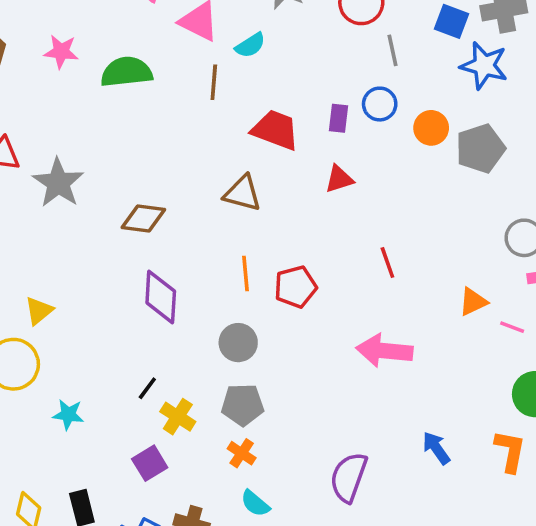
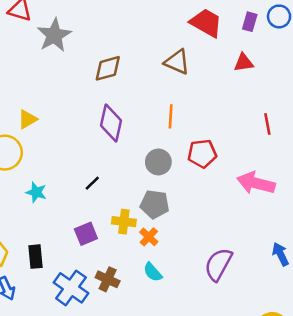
brown diamond: (143, 218) -> (108, 68), turned -32
red pentagon: (296, 287) -> (202, 154), moved
yellow cross: (178, 417) -> (124, 222), moved, turned -35

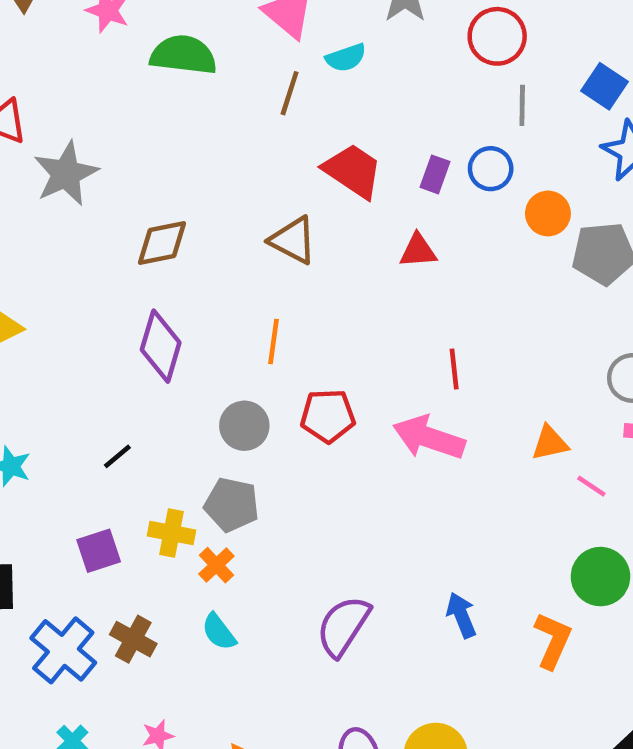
pink arrow: (256, 183) -> (429, 438), moved

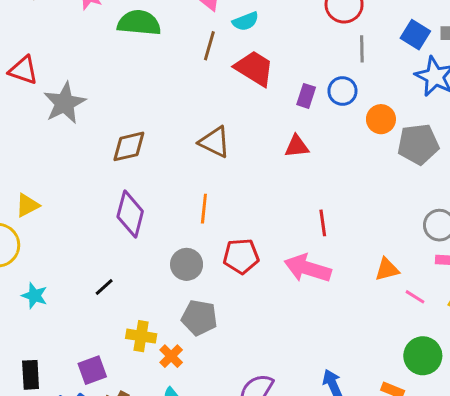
red trapezoid: (353, 171) -> (254, 68), moved
gray pentagon: (232, 505) -> (199, 318), moved
purple square: (99, 551) -> (92, 370), moved

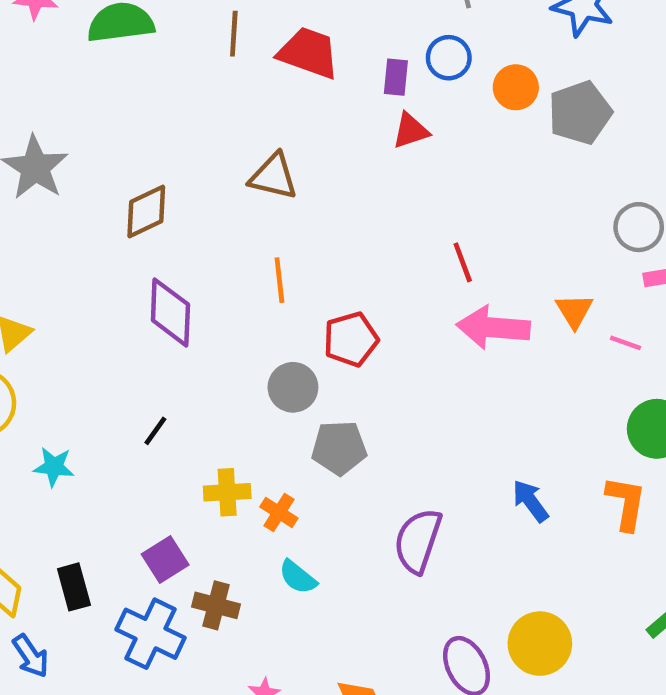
red triangle: (297, 146) -> (411, 131), moved
gray circle: (187, 264) -> (293, 387), moved
pink arrow: (308, 268) -> (493, 328), moved
orange triangle: (387, 269) -> (574, 311), turned -35
gray pentagon: (199, 318) -> (339, 448), moved

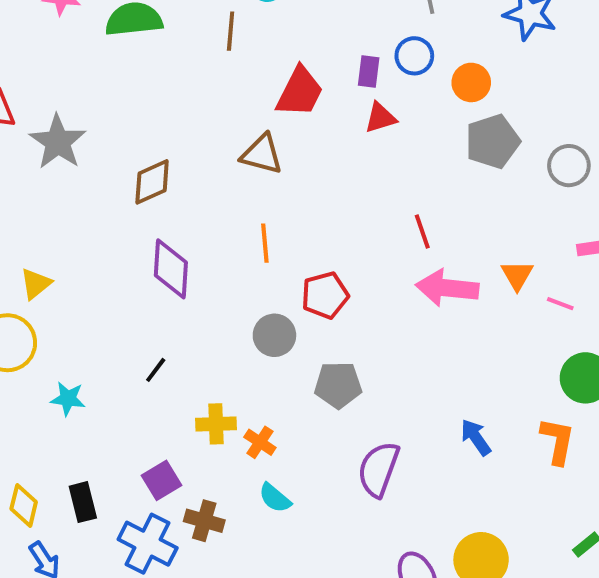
red trapezoid: (309, 53) -> (300, 92), moved, turned 96
gray pentagon: (580, 113) -> (492, 141), moved
gray circle: (639, 227) -> (569, 166), moved
gray pentagon: (339, 448) -> (338, 385), moved

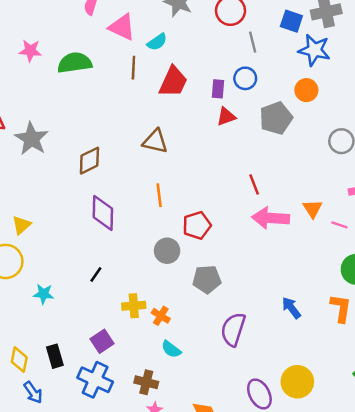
orange circle: (471, 82) -> (306, 90), moved
red trapezoid: (300, 92) -> (173, 82), moved
gray pentagon: (492, 141) -> (276, 118), moved
brown cross: (204, 521) -> (146, 382), moved

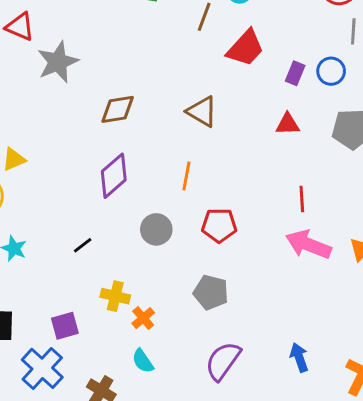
red triangle: (226, 117) -> (288, 124), moved
purple diamond: (103, 213) -> (114, 176), turned 30
gray circle: (167, 251) -> (156, 229), moved

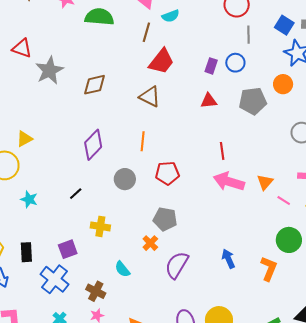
red trapezoid: (245, 48) -> (161, 61), moved
brown diamond: (118, 109) -> (95, 85), moved
orange cross: (143, 318) -> (150, 243), moved

